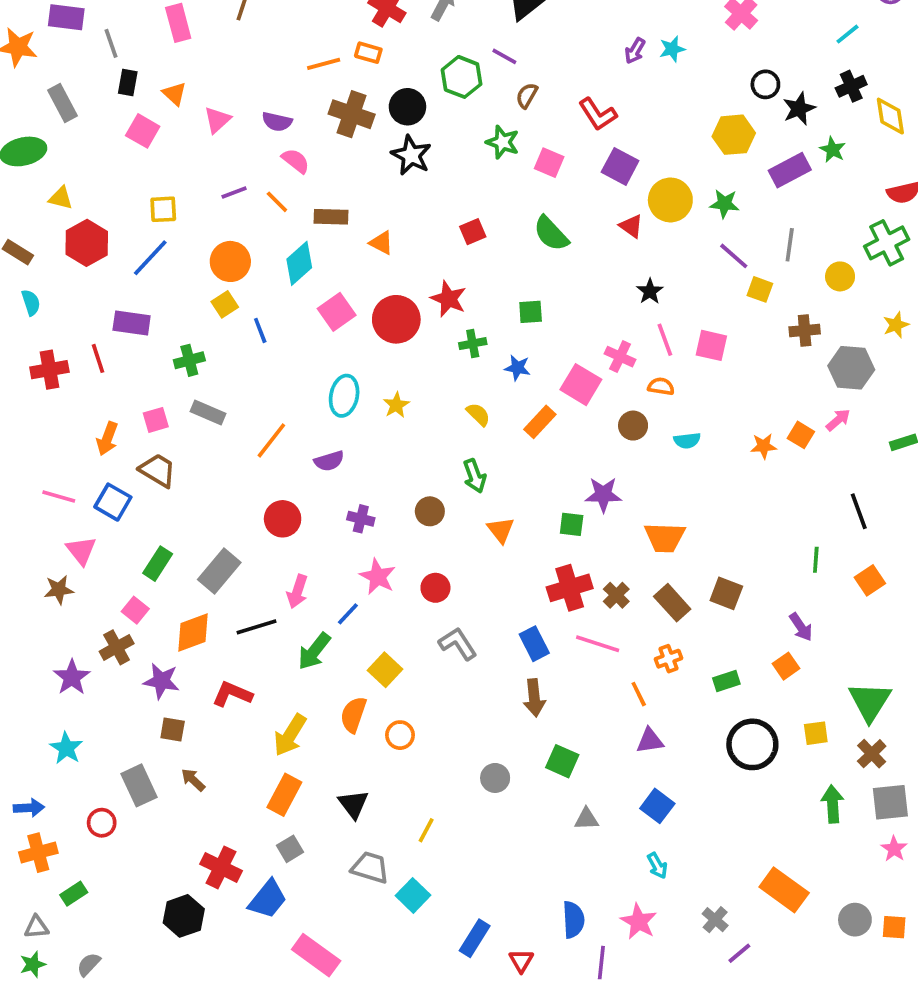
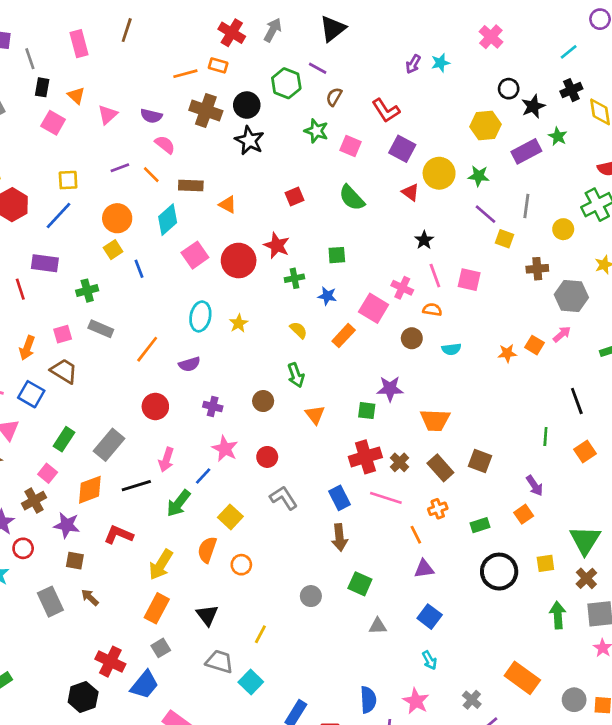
red circle: (102, 823) -> (23, 548), moved

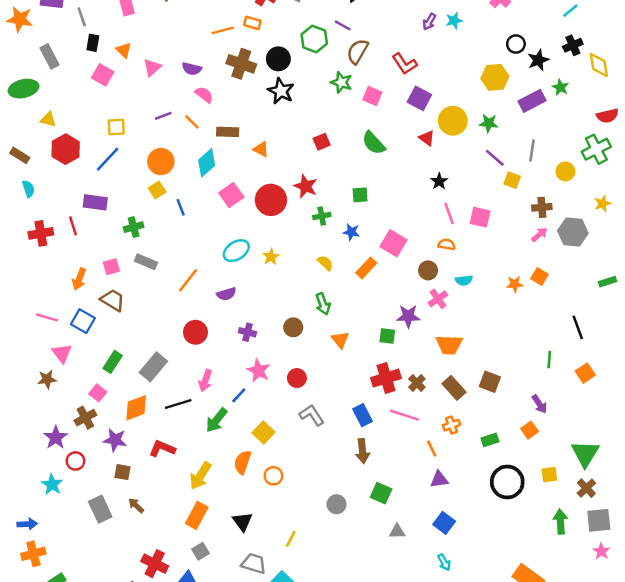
brown semicircle: (334, 97) -> (358, 51), size x1.5
pink cross: (402, 288) -> (438, 299), moved, turned 30
cyan ellipse: (200, 316) -> (236, 251), turned 45
pink arrow: (562, 334) -> (539, 235), moved

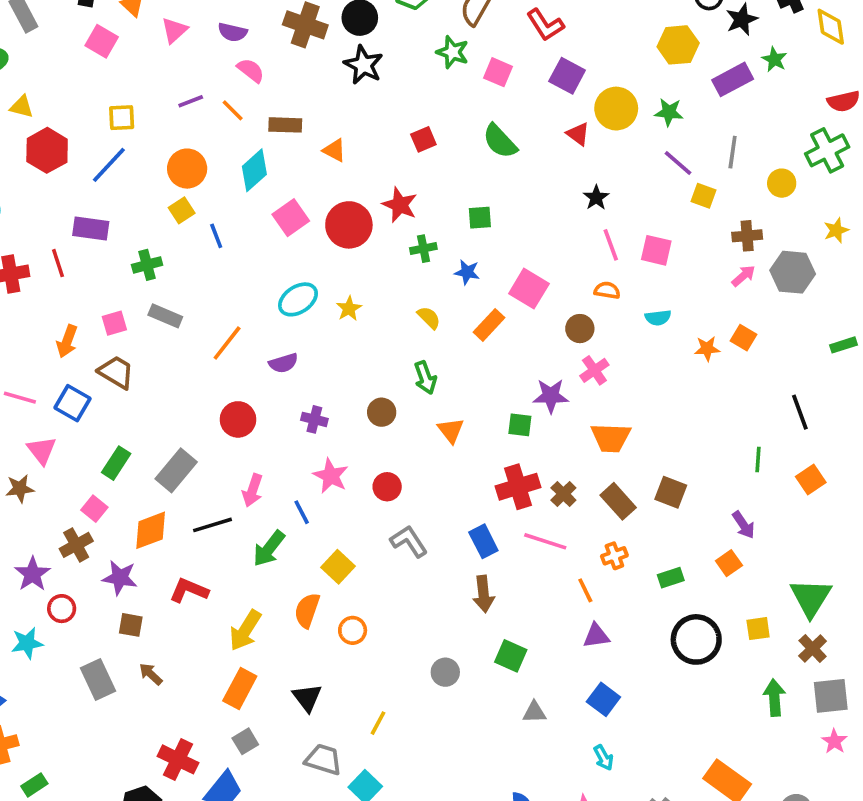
cyan semicircle: (464, 280) -> (658, 318), moved
blue line: (239, 395) -> (302, 512), turned -70
cyan star: (52, 484) -> (27, 643), turned 30

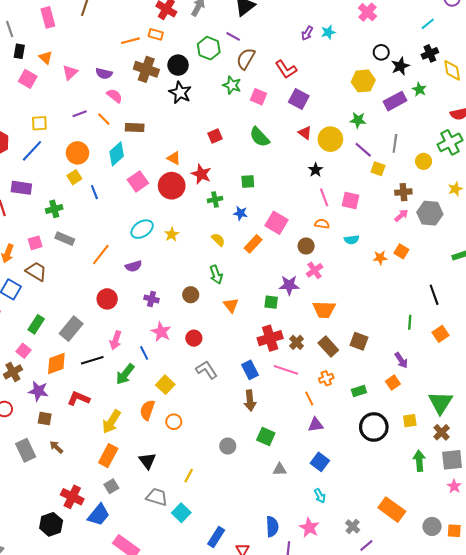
yellow circle: (616, 109) -> (330, 139), moved
orange triangle: (334, 150) -> (174, 158), moved

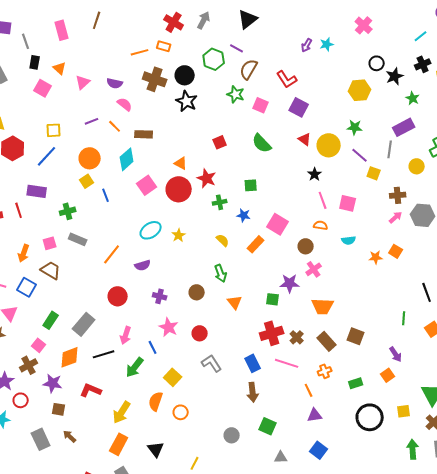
purple rectangle: (395, 101) -> (404, 127), moved

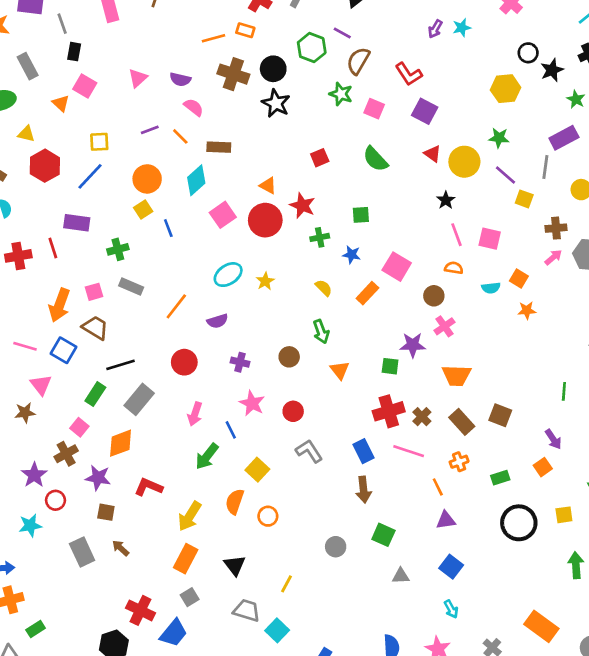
orange triangle: (60, 68) -> (61, 103), moved
orange square: (396, 251) -> (519, 279), moved
orange arrow: (24, 253) -> (59, 305), size x1.4
black line: (104, 354) -> (121, 365), moved

